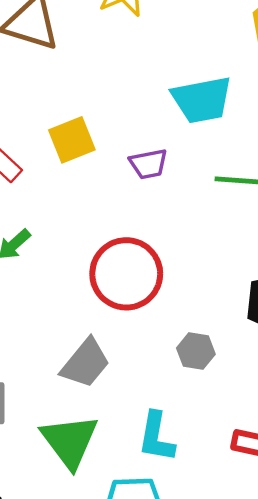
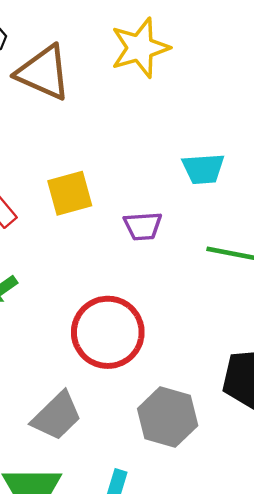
cyan trapezoid: (202, 100) -> (203, 169), size x0.7
gray hexagon: (196, 351) -> (168, 417), size x1.6

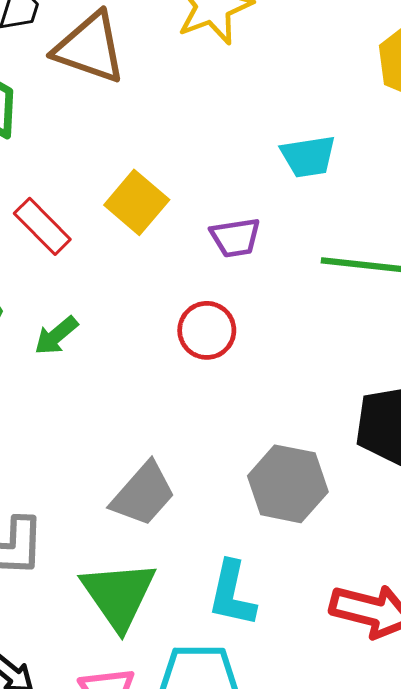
yellow square: (70, 193) -> (137, 202), turned -30
red circle: (108, 332) -> (207, 330), moved, size x0.6

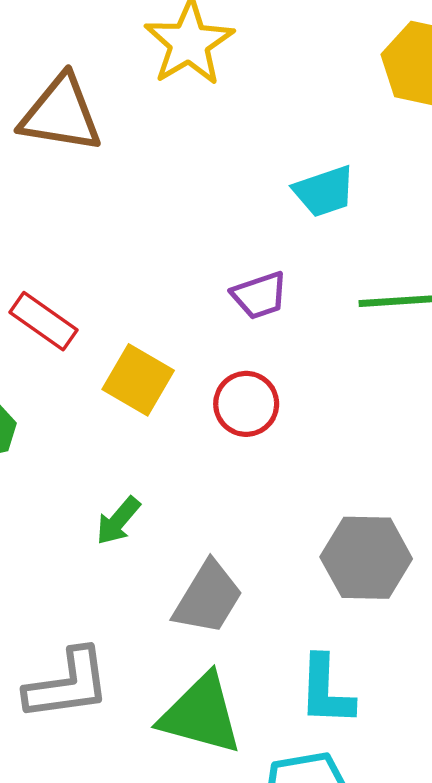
yellow square: (137, 202) -> (138, 380), moved
green arrow: (56, 336) -> (118, 521), moved
green triangle: (119, 595) -> (201, 714), turned -30

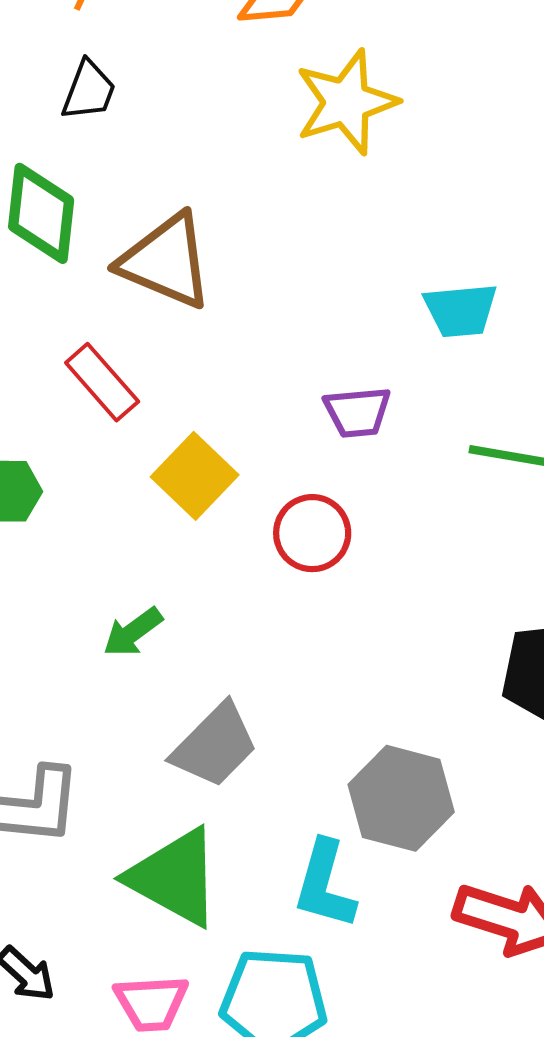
brown triangle: (61, 114) -> (166, 261), moved
gray hexagon: (366, 558) -> (401, 798), moved

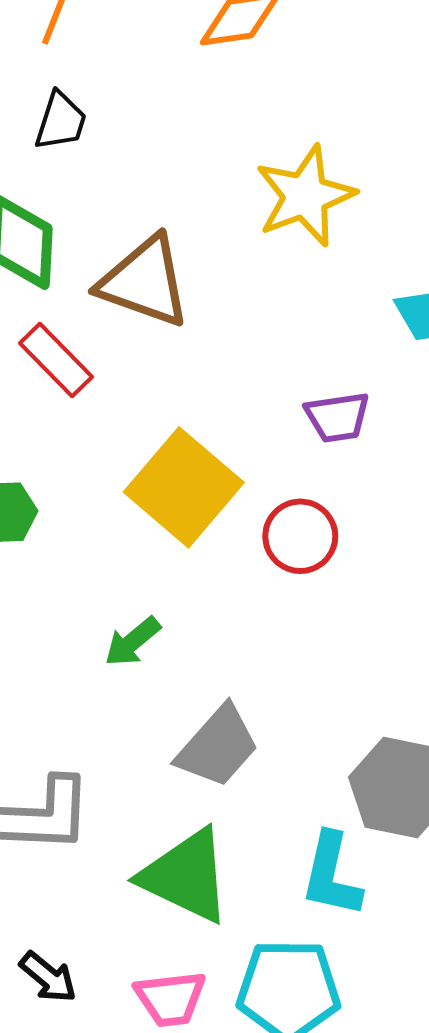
yellow star: (346, 102) -> (305, 196), moved
red rectangle: (102, 382) -> (56, 360), moved
yellow square: (195, 476) -> (184, 487), size x1.4

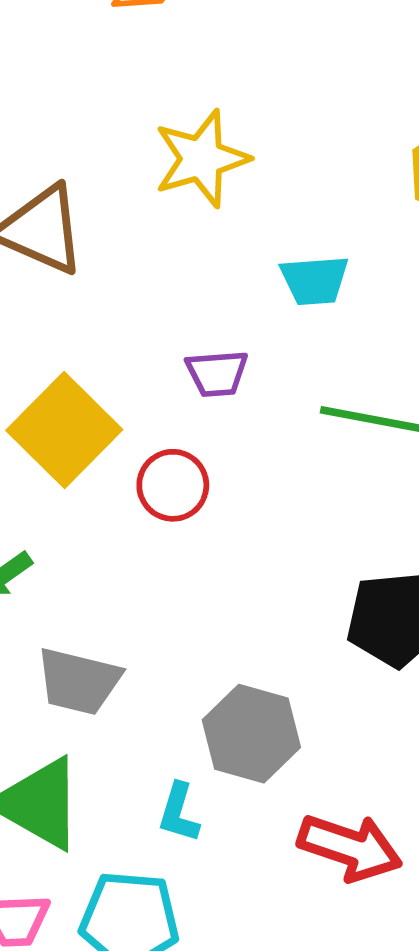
gray trapezoid: (218, 746) -> (79, 681), turned 58
cyan L-shape: (331, 875) -> (179, 813), size x0.7

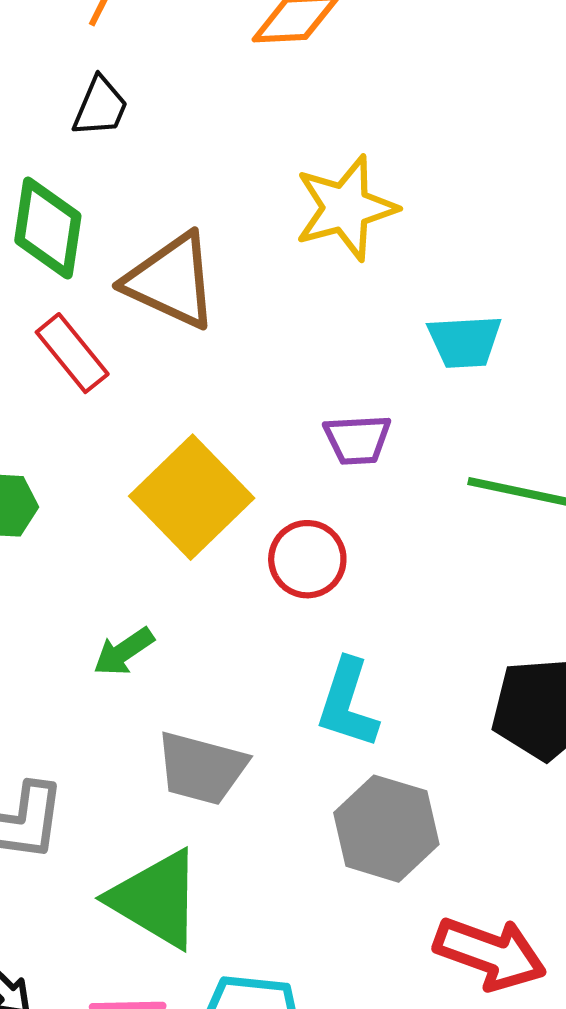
cyan L-shape: (179, 813) -> (347, 703), moved, size x1.4

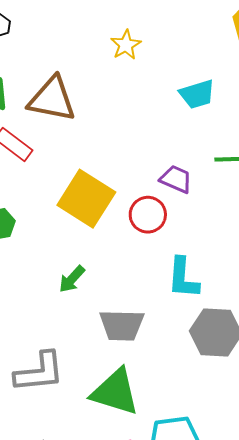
yellow star: (346, 208) -> (126, 45), size x0.6
purple trapezoid: (357, 440) -> (176, 179), moved, turned -140

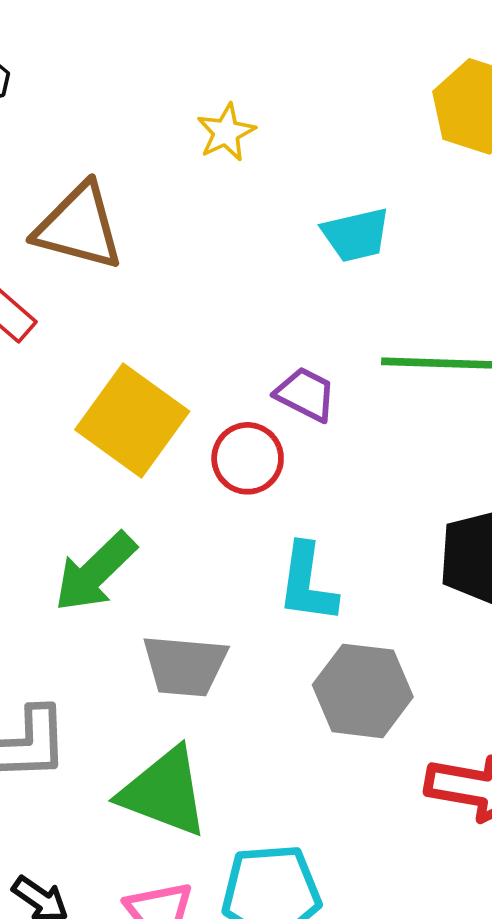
green arrow: (72, 279) -> (95, 572), size x1.6

